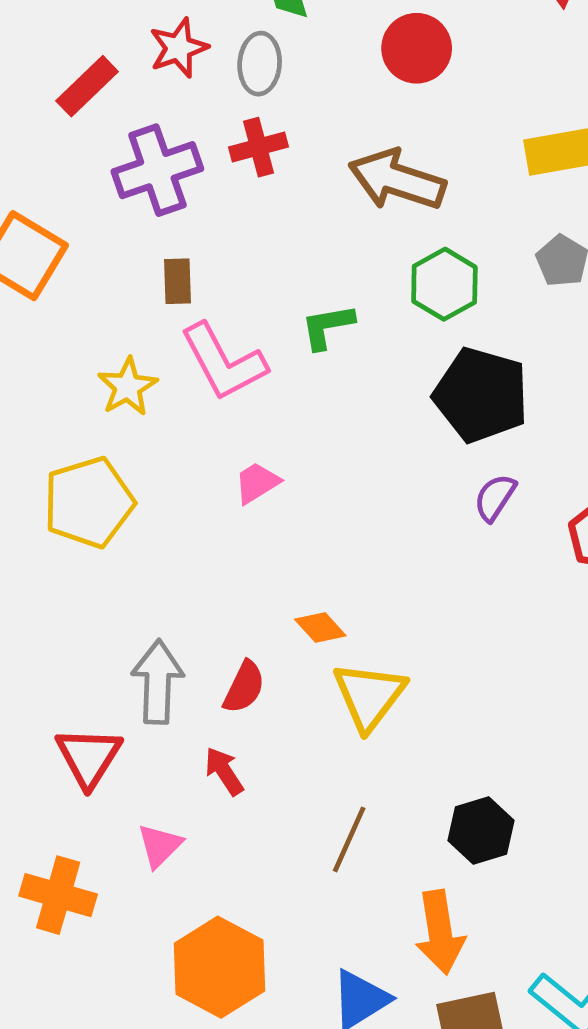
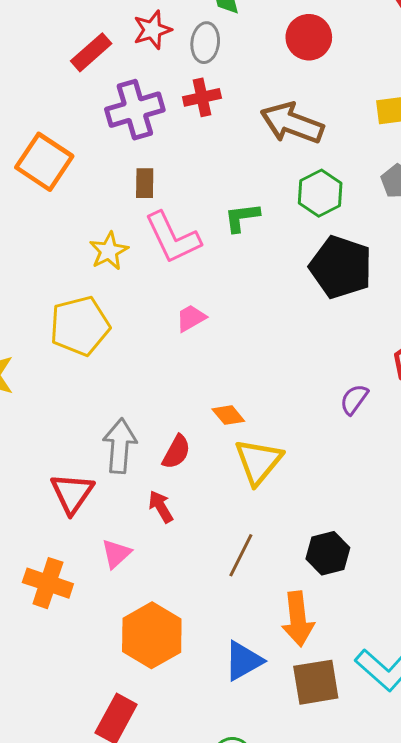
purple semicircle: (495, 498) -> (354, 399), moved

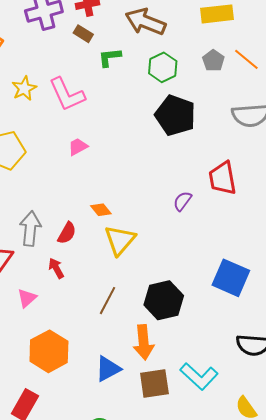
brown rectangle: (145, 183) -> (83, 34), moved, turned -60
green L-shape: (242, 217) -> (110, 57), moved
yellow star: (109, 251) -> (24, 88), moved
black hexagon: (328, 553) -> (164, 300), size x1.4

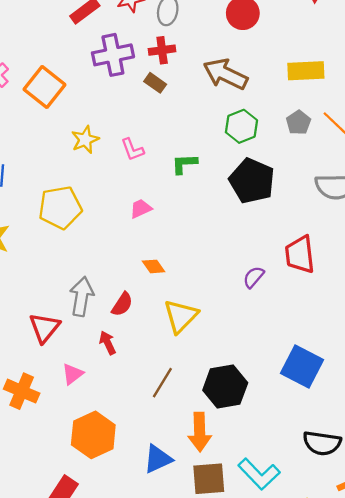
green L-shape: (110, 57) -> (184, 164), moved
pink L-shape: (67, 94) -> (132, 150), size x0.6
orange diamond: (101, 210) -> (154, 266), moved

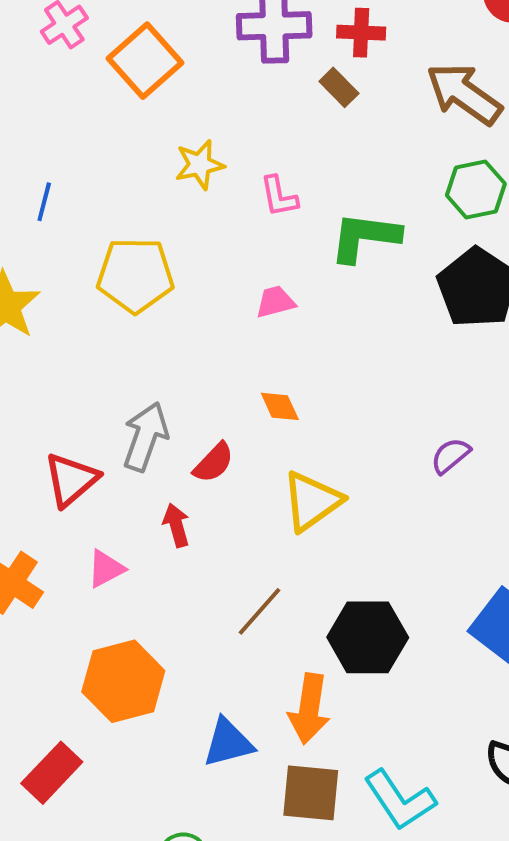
green L-shape: (184, 164) -> (365, 237), size x1.5

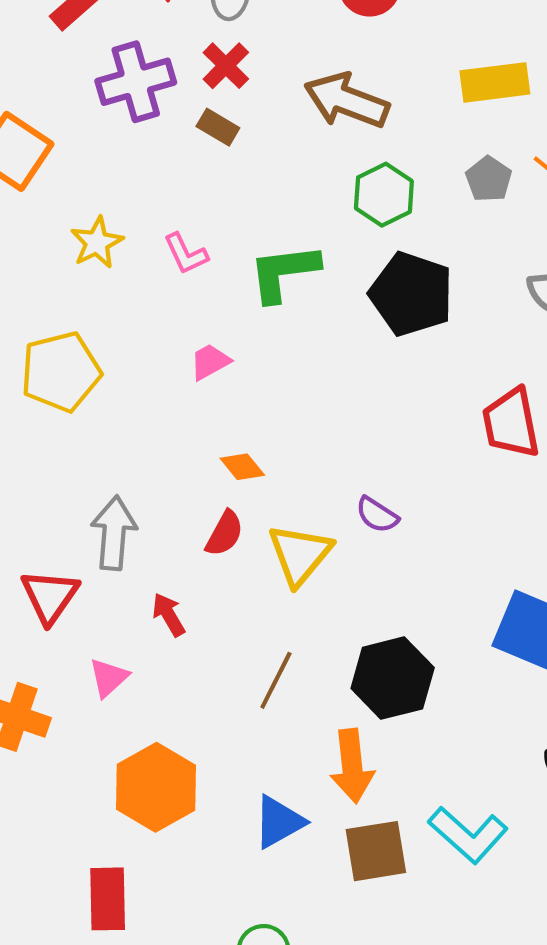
red cross: (361, 33) -> (226, 66), turned -33
purple semicircle: (451, 456) -> (377, 515), moved, turned -93
red semicircle: (214, 463) -> (224, 533), moved
red rectangle: (52, 773) -> (108, 899), turned -30

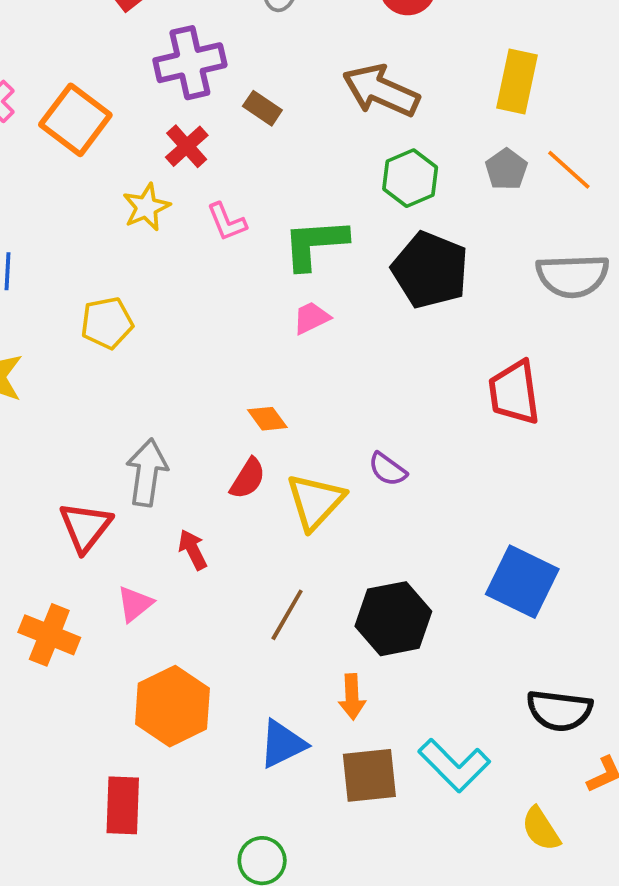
red cross: (226, 66) -> (187, 146), moved
yellow rectangle: (495, 82) -> (517, 82), turned -74
pink trapezoid: (210, 362) -> (311, 318), moved
yellow pentagon: (61, 372) -> (107, 323), size x0.7
orange arrow: (352, 766) -> (352, 697), size x0.7

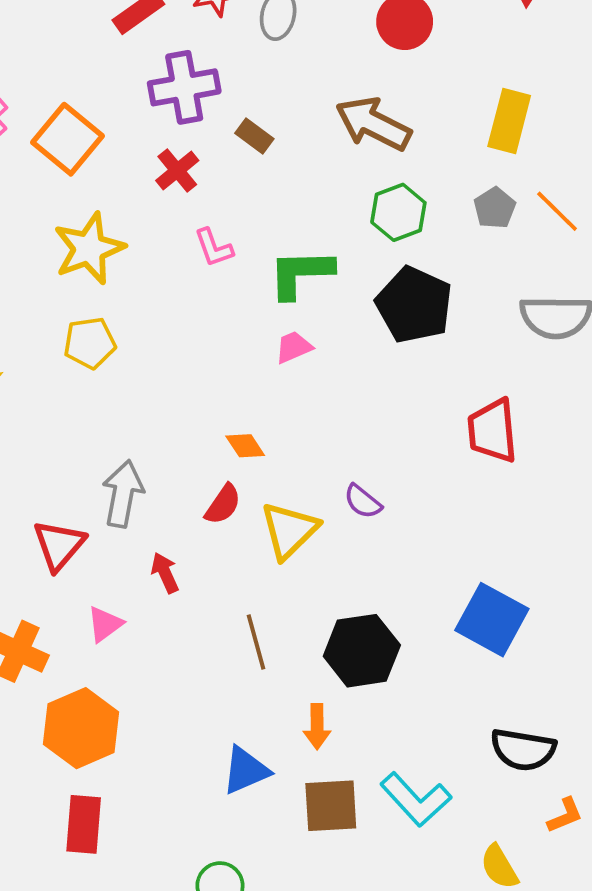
yellow star: (146, 207) -> (89, 249), moved, size x1.5
brown line: (287, 615) -> (256, 642), turned -48
orange hexagon: (172, 706) -> (81, 728), moved

